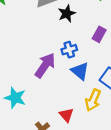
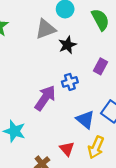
blue triangle: (80, 71) -> (85, 120), moved
yellow arrow: (93, 100) -> (96, 147), moved

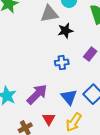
purple arrow: (45, 98) -> (37, 94), moved

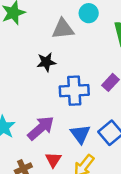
black star: (65, 31) -> (46, 62), moved
blue cross: (62, 63) -> (74, 91), size x1.6

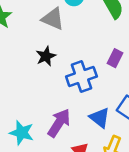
gray triangle: (63, 29) -> (53, 19), turned 45

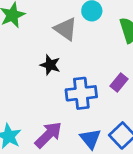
black star: (46, 56) -> (50, 65), turned 30

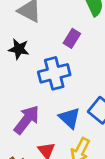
purple rectangle: (119, 82) -> (72, 38), moved

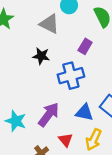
blue triangle: (70, 118) -> (84, 112), turned -30

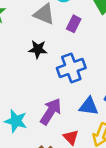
purple rectangle: (85, 46) -> (74, 24), moved

